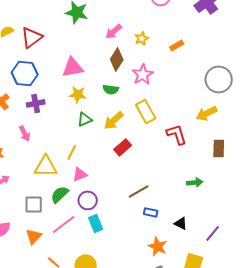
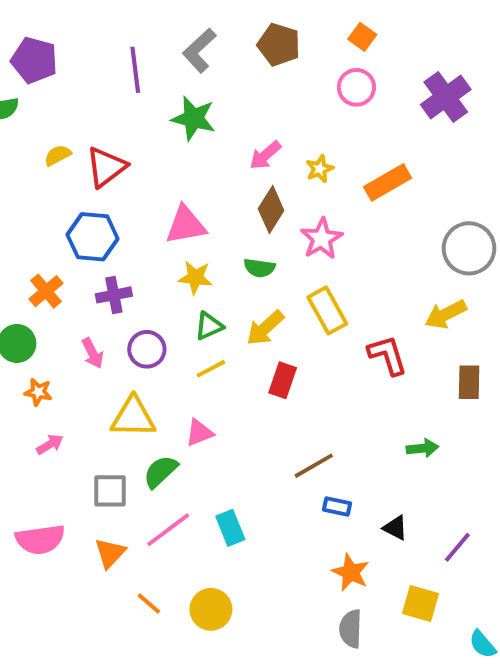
orange rectangle: (177, 45) -> (388, 182), size x1.6
red rectangle: (123, 147) -> (283, 380), turned -30
yellow line: (72, 152) -> (211, 369), moved, turned 35
purple circle: (88, 200) -> (147, 349), moved

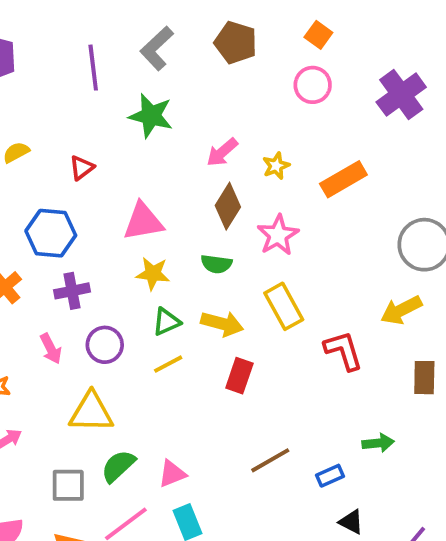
red triangle: (106, 167) -> (82, 168), moved, size x0.6
yellow arrow: (265, 328) -> (222, 324), turned -123
pink triangle: (199, 433) -> (172, 474), moved
blue rectangle: (337, 506) -> (330, 476), moved, turned -36

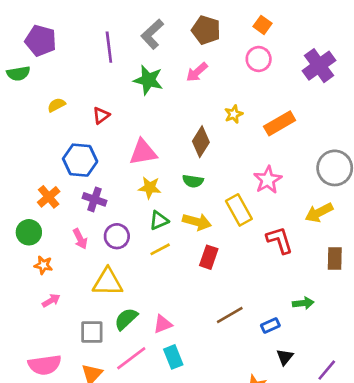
pink arrow: (222, 152) -> (197, 72), moved
pink star: (278, 235) -> (268, 180), moved
purple cross: (72, 291) -> (95, 199), turned 30
black triangle: (351, 522) -> (285, 357), turned 42

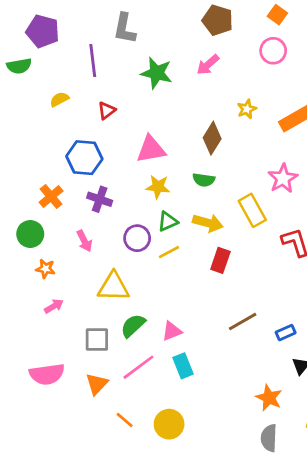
gray L-shape: (152, 34) -> (125, 29), moved, turned -36
purple line: (109, 47) -> (93, 60), moved
purple circle: (117, 236) -> (137, 238), moved

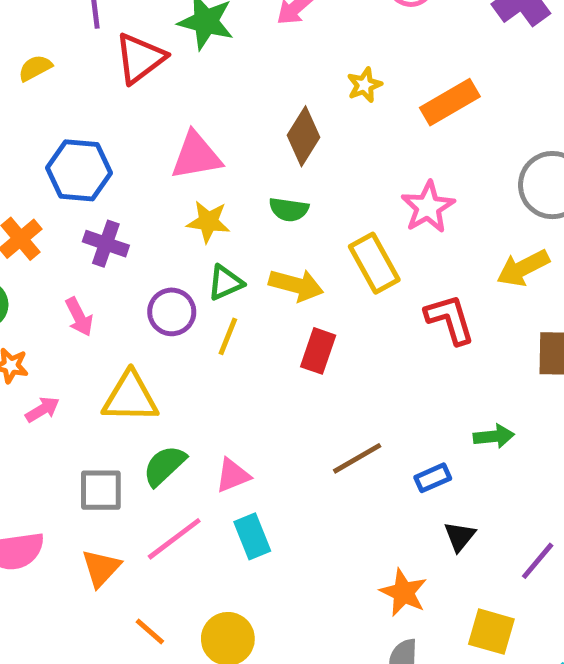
red triangle: (107, 110) -> (140, 58), moved, size x1.6
yellow line: (169, 252) -> (228, 336), turned -40
pink arrow: (54, 306) -> (42, 410), moved

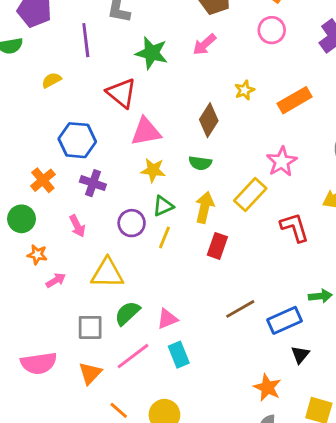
red triangle: (140, 58) -> (122, 93), moved, turned -44
yellow rectangle: (374, 263) -> (250, 195), turned 72
yellow arrow: (296, 285) -> (204, 207), turned -92
blue rectangle: (433, 478) -> (285, 320), size x1.6

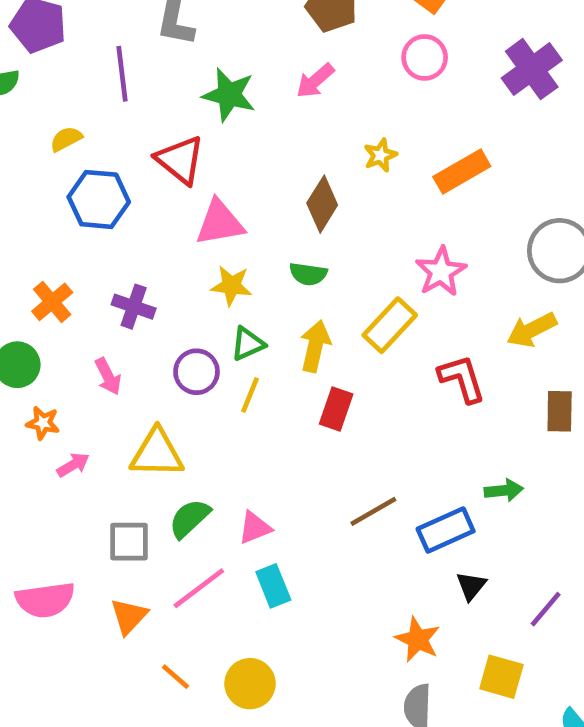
blue hexagon: (77, 140) -> (99, 199), moved

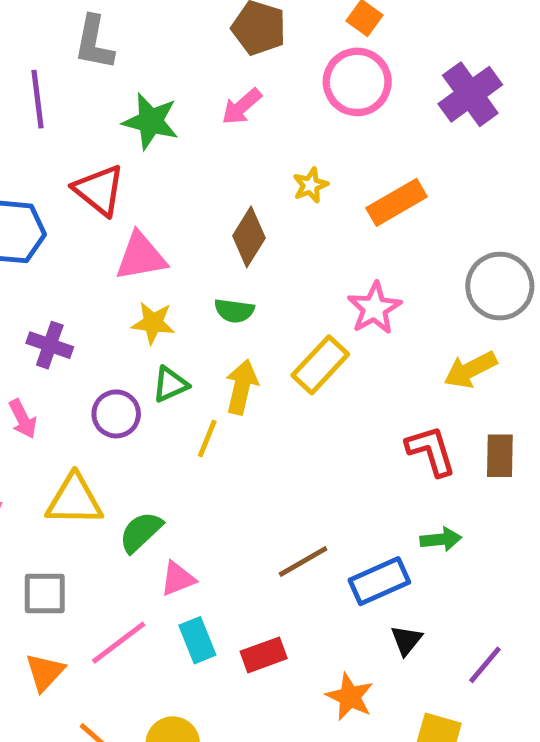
pink circle: (425, 57) -> (357, 82), size x1.4
red L-shape: (462, 379) -> (431, 451), moved
yellow line: (250, 395) -> (207, 439), moved
red rectangle: (336, 409) -> (264, 655), moved, turned 51
green semicircle: (189, 518) -> (141, 532), moved

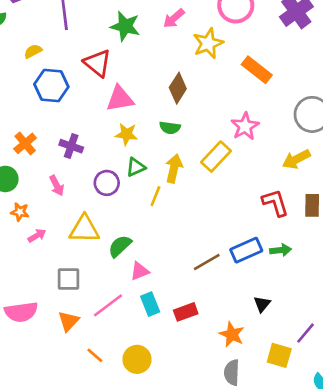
yellow star: (310, 185) -> (208, 43), moved, size x1.6
orange rectangle: (397, 202) -> (257, 70), turned 68
blue rectangle: (379, 581) -> (246, 250), moved
purple line: (485, 665) -> (306, 333), moved

